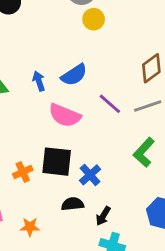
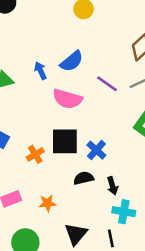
black arrow: (103, 216) -> (112, 186), turned -42

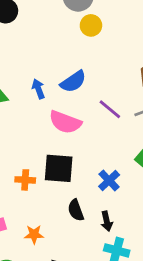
blue cross: (96, 150) -> (109, 181), moved
orange cross: (35, 154) -> (25, 180), turned 30
black semicircle: (84, 178) -> (76, 210), turned -102

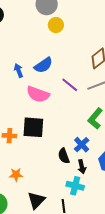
blue cross: (109, 181) -> (82, 145), moved
black semicircle: (76, 210) -> (64, 156), moved
black arrow: (107, 221) -> (82, 167), moved

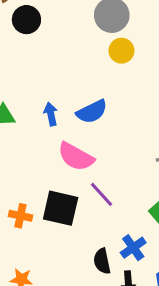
purple line: (70, 85) -> (102, 194), moved

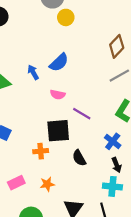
pink semicircle: (76, 157) -> (58, 95), size x0.6
orange cross: (20, 216) -> (41, 151), moved
black semicircle: (102, 261) -> (79, 158), moved

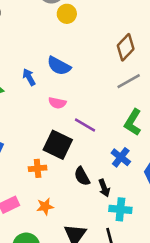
blue semicircle: (59, 62) -> (59, 66), turned 72
black square: (58, 131) -> (58, 145), turned 30
black arrow: (117, 165) -> (104, 188), moved

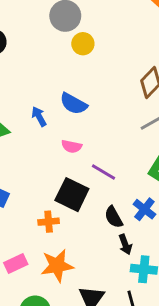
black semicircle: (82, 176) -> (114, 217), moved
orange star: (45, 206) -> (57, 266), size x1.6

